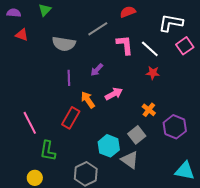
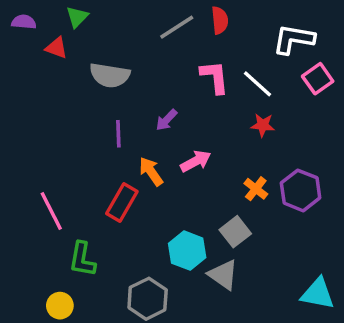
red semicircle: (128, 12) -> (220, 20), turned 105
gray line: (98, 29) -> (177, 27), moved
red triangle: (22, 35) -> (56, 48), moved
purple hexagon: (175, 127) -> (301, 190), moved

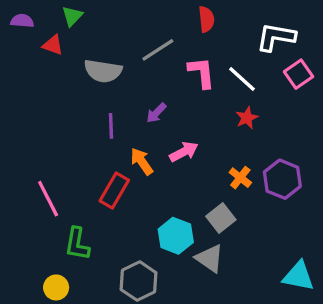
gray line: (177, 27) -> (158, 50), moved
red star: (263, 125) -> (247, 118), turned -30

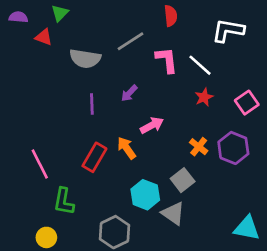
pink square: (299, 74) -> (247, 103), moved
orange arrow: (142, 161) -> (127, 148), moved

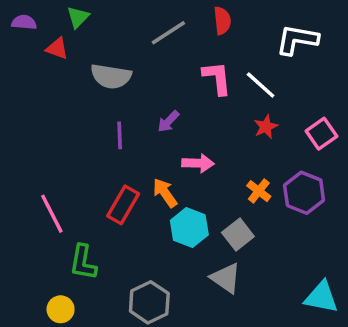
gray line: (131, 41) -> (168, 33), moved
pink arrow: (152, 125) -> (198, 163), turned 30
cyan hexagon: (145, 195) -> (189, 228), moved

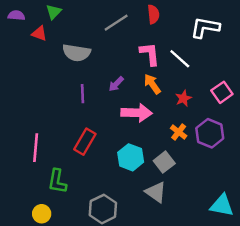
red star: (266, 127) -> (183, 98), moved
pink arrow: (198, 163) -> (137, 113), size x1.4
orange arrow: (165, 193) -> (152, 84), moved
pink line: (52, 214) -> (36, 148), turned 32

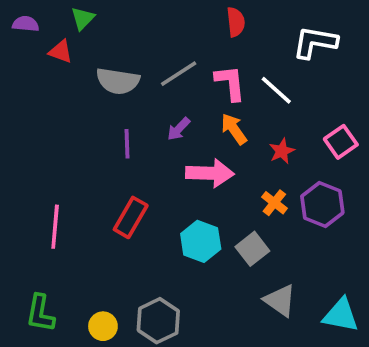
gray line: (116, 23) -> (179, 74), moved
green L-shape: (57, 181) -> (40, 313), moved
gray triangle: (156, 192) -> (280, 300), moved
yellow circle: (42, 214) -> (103, 326), moved

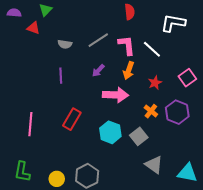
gray semicircle: (118, 81) -> (65, 44), size x0.6
orange arrow: (234, 129) -> (129, 71), turned -126
purple line: (127, 144) -> (61, 76), moved

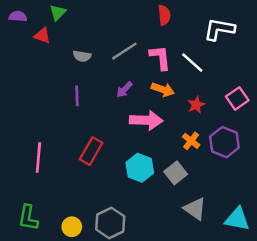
orange arrow: (129, 71) -> (163, 89), turned -90

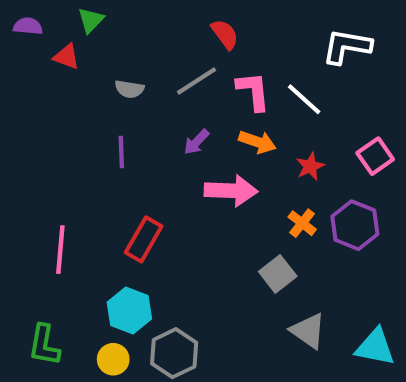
red semicircle: (164, 15) -> (225, 34), moved, turned -30
cyan hexagon: (140, 168) -> (129, 310), moved

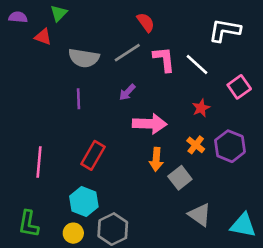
gray semicircle: (129, 89) -> (84, 58), size x1.6
orange arrow: (257, 142) -> (156, 159), moved, turned 75
pink square: (375, 156) -> (239, 87), moved

